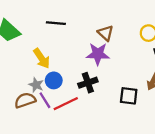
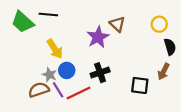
black line: (56, 23) -> (48, 14), moved
purple star: (98, 54) -> (98, 37), moved, turned -30

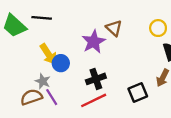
blue circle: (67, 70) -> (61, 63), moved
black square: (140, 85) -> (138, 93), turned -30
red line: (79, 93) -> (94, 100), moved

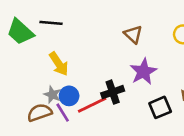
purple star: (94, 42) -> (143, 72), moved
blue circle: (61, 63) -> (69, 96), moved
red line: (94, 100) -> (92, 105), moved

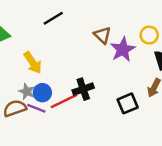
black line: (51, 23) -> (53, 18), moved, turned -36
purple star: (143, 72) -> (123, 49), moved
purple line: (63, 113) -> (36, 108), turned -36

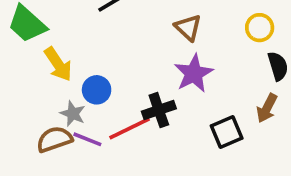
purple star: (123, 49) -> (194, 73), moved
yellow arrow: (33, 63) -> (58, 64), moved
blue circle: (42, 93) -> (97, 90), moved

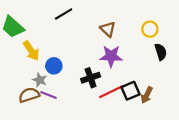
purple star: (194, 73) -> (111, 56), turned 30
brown arrow: (267, 108) -> (147, 95), moved
red line: (130, 128) -> (111, 92), moved

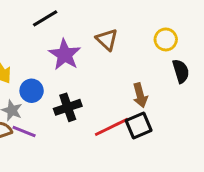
purple star: (111, 56) -> (65, 55), moved, turned 30
black cross: (91, 78) -> (68, 107), moved
brown arrow: (147, 95) -> (140, 95), moved, turned -42

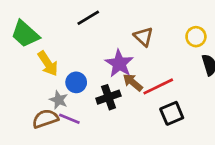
purple star: (65, 55) -> (119, 64), moved
brown arrow: (140, 95) -> (133, 82), moved, turned 145
red line: (111, 127) -> (158, 86), moved

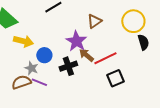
brown triangle: (143, 37) -> (94, 21), turned 42
yellow circle: (196, 37) -> (133, 21), size x1.5
yellow arrow: (48, 64) -> (23, 41), turned -42

